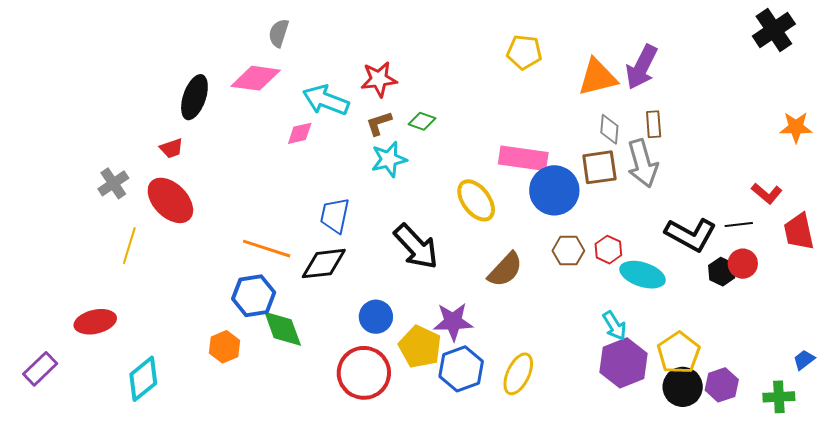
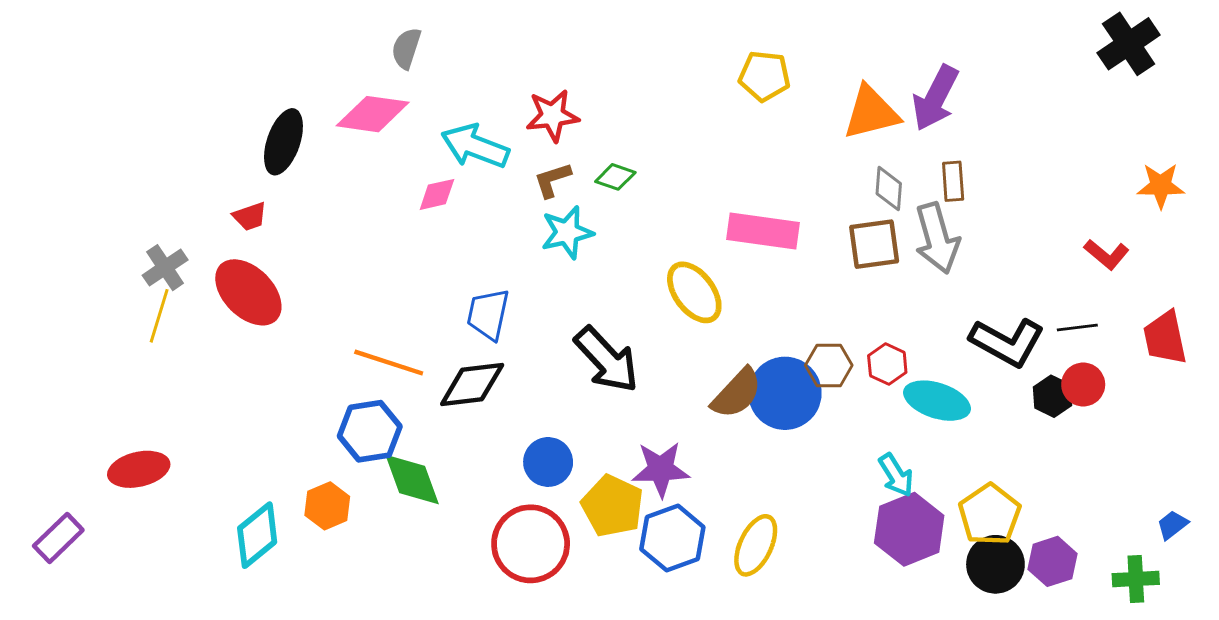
blue circle: (554, 190) -> (785, 393), moved
red L-shape: (767, 193) -> (1107, 254), moved
yellow line: (129, 246) -> (159, 316), moved
cyan diamond: (143, 379) -> (257, 535), moved

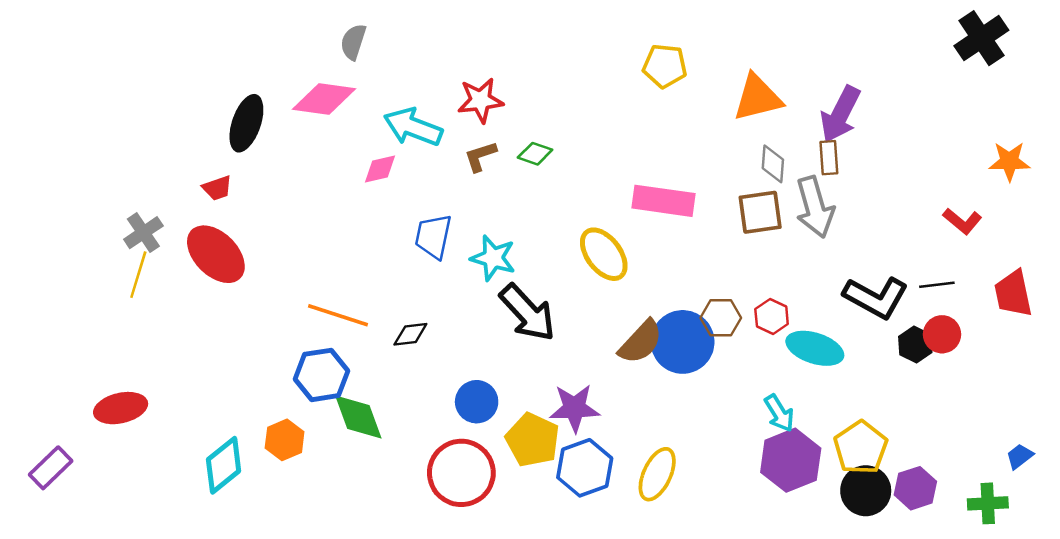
purple arrow: (936, 98) -> (840, 114), moved
cyan star: (567, 232) -> (493, 258), moved, turned 30
blue trapezoid: (488, 314) -> (433, 236), moved
black diamond: (472, 385) -> (410, 334), size x0.6

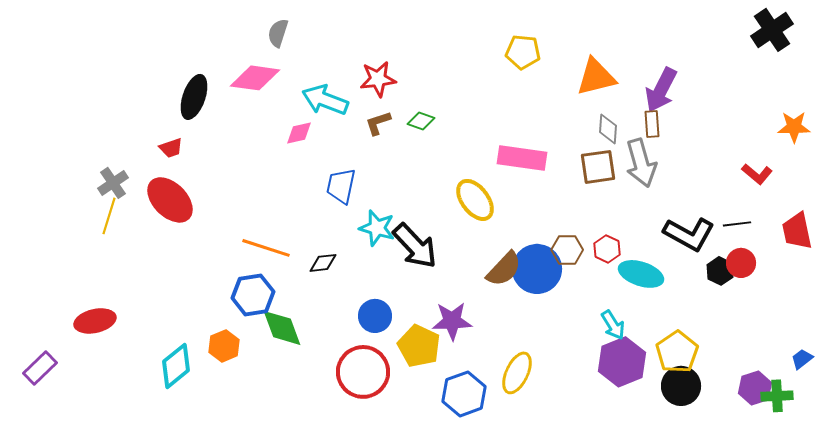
cyan star: (493, 258) -> (377, 228), moved
blue hexagon: (585, 468) -> (464, 394), moved
purple hexagon: (915, 488) -> (755, 388), moved

